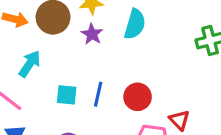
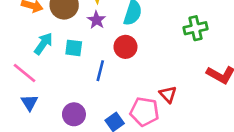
cyan square: (67, 95) -> (74, 48), moved
red circle: (138, 97) -> (125, 47), moved

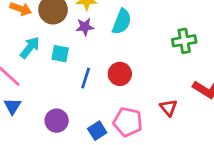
purple star: (96, 20) -> (85, 27), turned 30
red circle: (125, 47) -> (120, 74), moved
red triangle: (168, 94) -> (169, 108), moved

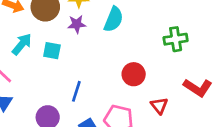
red circle: (120, 74) -> (134, 74), moved
blue line: (86, 78) -> (76, 91), moved

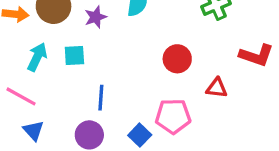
blue line: (76, 91) -> (101, 98), moved
red triangle: (159, 106) -> (217, 88), turned -30

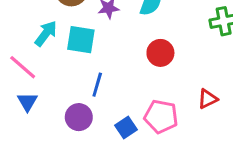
cyan square: (74, 56) -> (81, 40), size x1.4
red circle: (177, 59) -> (160, 53), moved
red triangle: (217, 88) -> (208, 99), turned -45

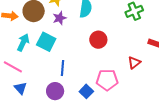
cyan square: (81, 40) -> (46, 42), turned 30

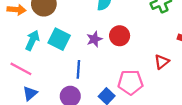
purple star: (60, 18) -> (94, 39), moved
blue triangle: (20, 88) -> (30, 93), turned 32

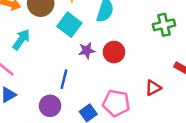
cyan square: (59, 39) -> (69, 25), moved

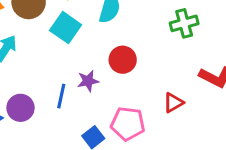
purple star: (87, 51) -> (88, 81), moved
purple circle: (50, 106) -> (20, 108), moved

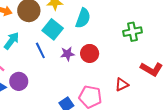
purple star: (88, 81) -> (67, 54), moved
blue line: (61, 96) -> (40, 50), moved, turned -42

